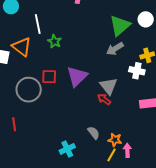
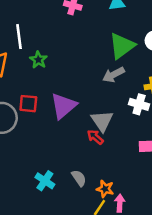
cyan cross: (67, 149) -> (45, 181), moved, turned -35

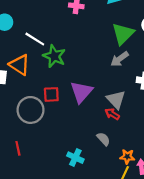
white line: (19, 37) -> (35, 39), turned -42
green star: (38, 60) -> (54, 56), size x1.5
gray semicircle: (79, 178) -> (103, 139), moved

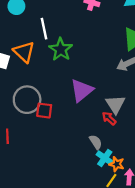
white line: (35, 39) -> (44, 29), turned 36
red square: (51, 94) -> (44, 111), moved
cyan cross: (75, 158) -> (105, 158), moved

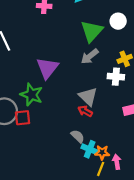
green star: (61, 49) -> (31, 95), moved
purple triangle: (82, 90) -> (47, 68), moved

